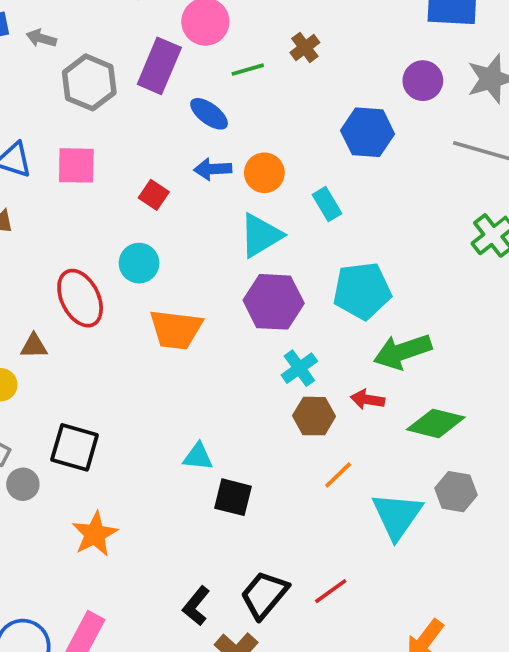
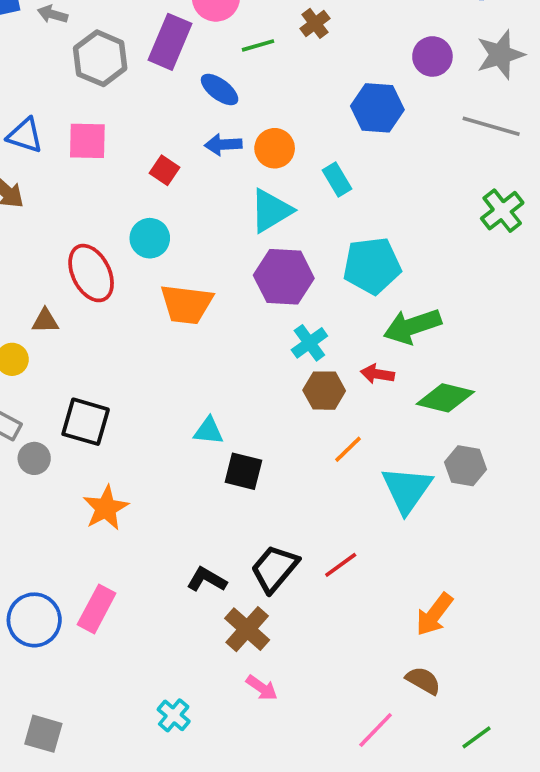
black L-shape: (196, 606) -> (207, 580), turned 81

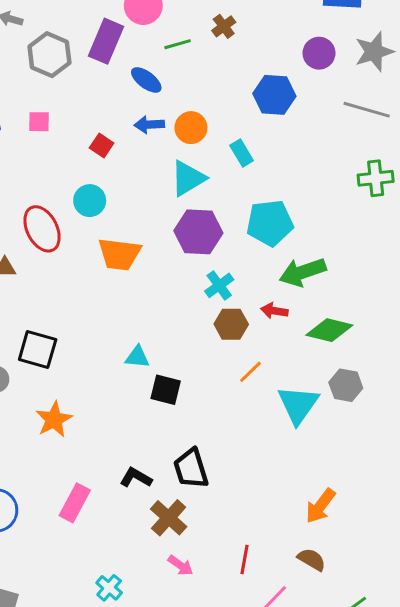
pink square: (87, 141) -> (39, 122), size x0.7
green cross: (502, 211) -> (376, 178), turned 32
red line: (341, 565) -> (245, 559), moved, turned -44
black trapezoid: (275, 569) -> (191, 469), turned -57
pink rectangle: (97, 609) -> (75, 503), moved

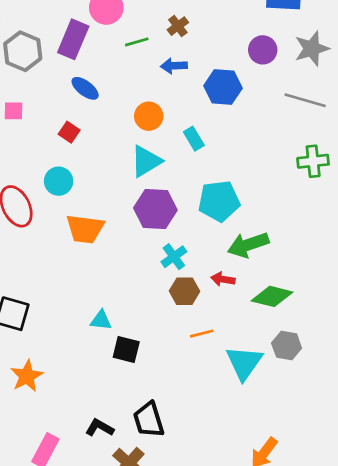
blue ellipse: (146, 80) -> (85, 88), moved
blue arrow: (149, 125) -> (174, 66), moved
orange line: (250, 372) -> (202, 334), turned 30

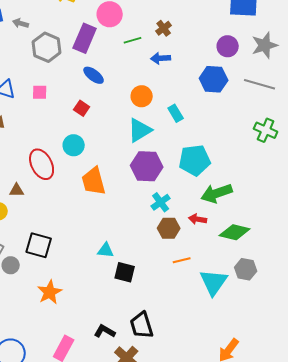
blue hexagon: (223, 87) -> (214, 79), moved
green cross: (313, 161) -> (266, 130), turned 30
orange trapezoid: (85, 229) -> (94, 181), turned 68

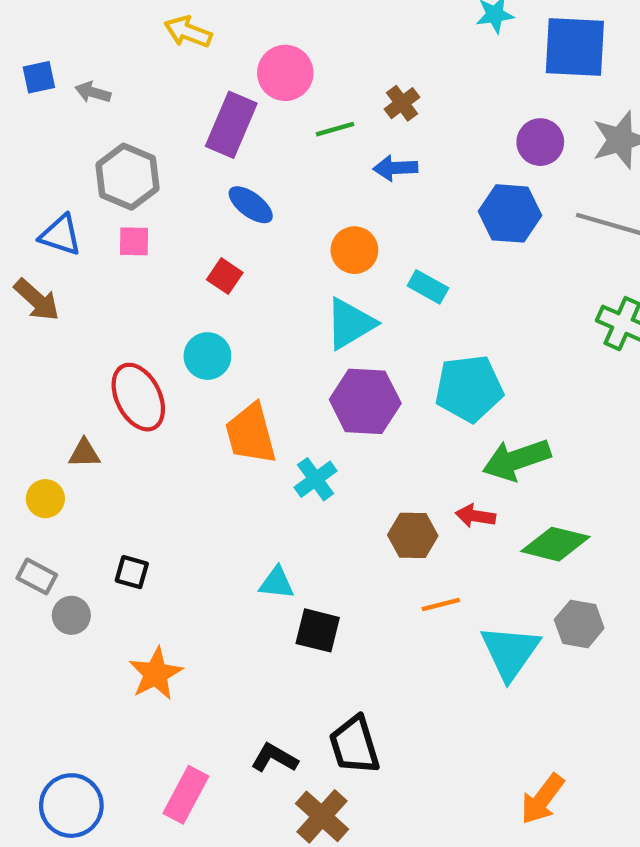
gray hexagon: (47, 47) -> (128, 177), moved
cyan rectangle: (176, 113) -> (428, 287), turned -30
cyan cross: (161, 202) -> (316, 479), moved
black square: (39, 245) -> (132, 572), size x0.6

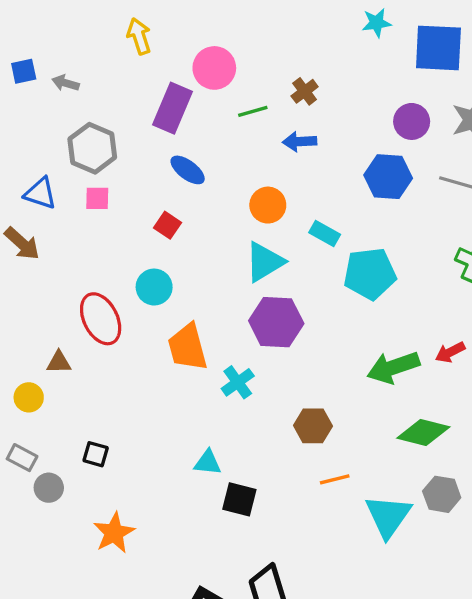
yellow arrow: (188, 32) -> (139, 36), turned 51
cyan pentagon: (469, 388) -> (370, 274), moved
red arrow: (475, 516) -> (450, 352), moved, turned -36

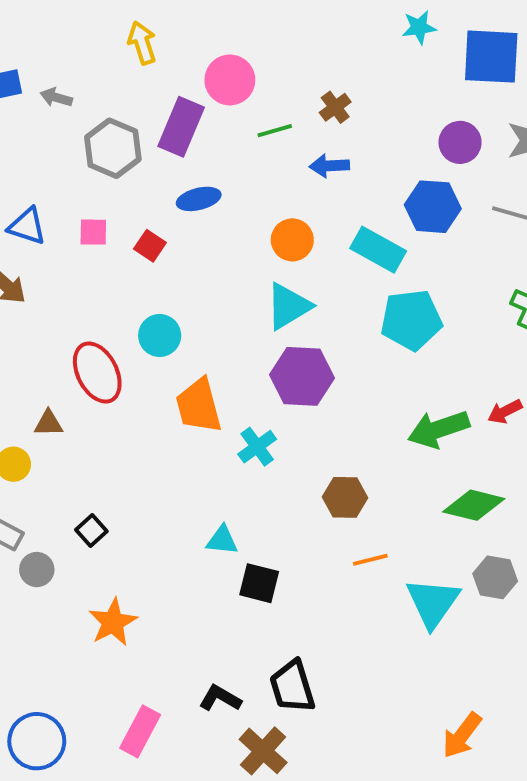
gray hexagon: (92, 148) -> (113, 148), moved
blue ellipse: (188, 170) -> (199, 199), turned -51
red square: (167, 225) -> (150, 246), moved
cyan rectangle: (325, 233) -> (378, 250), moved, size x1.5
black square: (96, 454) -> (91, 531), turned 32

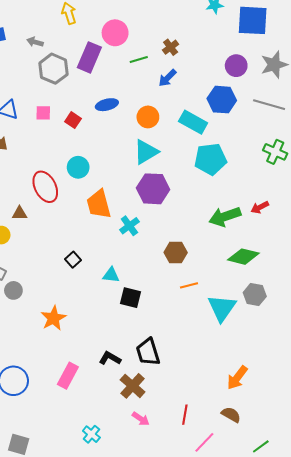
gray arrow: (56, 98) -> (35, 42), moved
blue arrow: (329, 166) -> (167, 78), turned -42
blue ellipse: (199, 199) -> (107, 105), moved
black square: (91, 531) -> (73, 260), moved

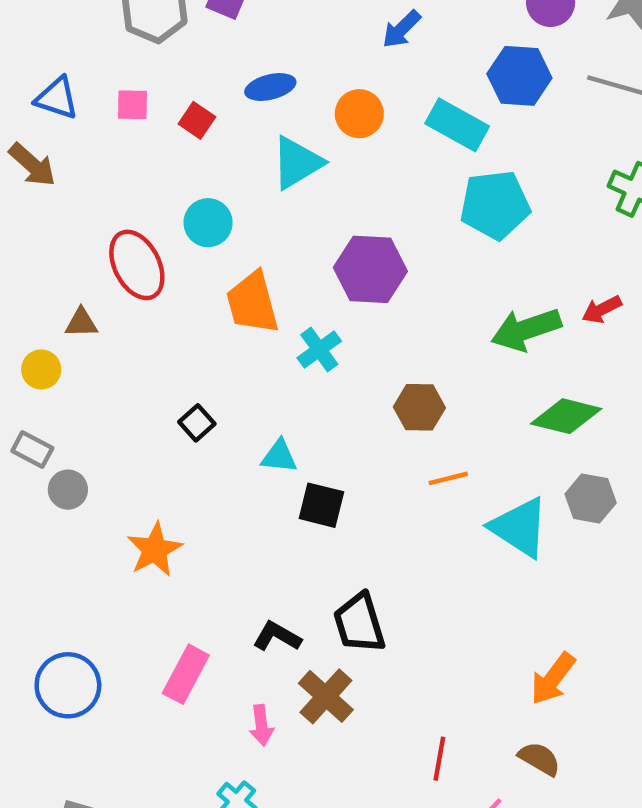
cyan triangle: (146, 152) -> (297, 163), moved
cyan triangle: (222, 308) -> (519, 527), turned -32
pink arrow: (141, 419) -> (261, 725), moved, turned 48

